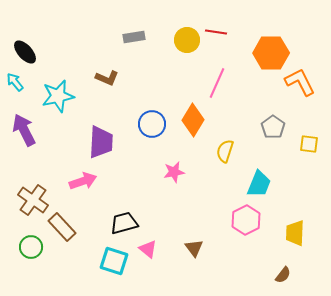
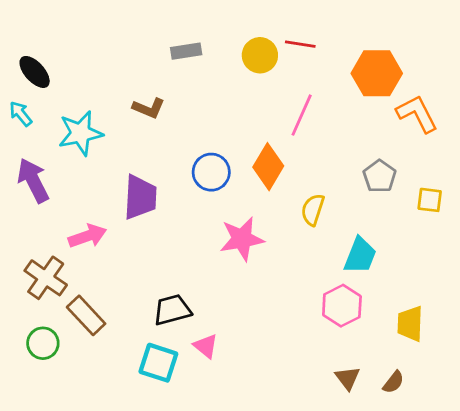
pink star: (174, 172) -> (242, 239), size x1.5
pink arrow: (83, 181) -> (87, 236), moved
brown triangle: (194, 248) -> (348, 378), moved

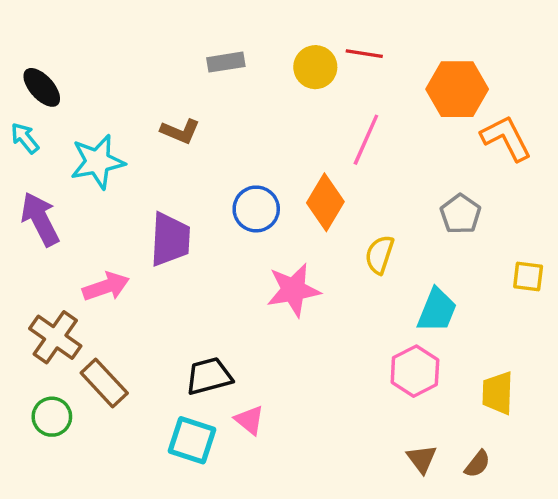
yellow square: (430, 200) -> (528, 277), moved

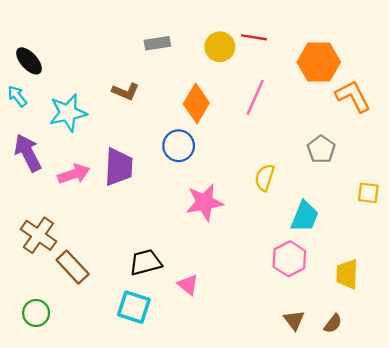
orange diamond: (325, 202) -> (196, 103), moved
pink arrow: (106, 287) -> (74, 174), moved
green circle: (52, 417) -> (36, 313), moved
pink triangle: (249, 420) -> (188, 285), moved

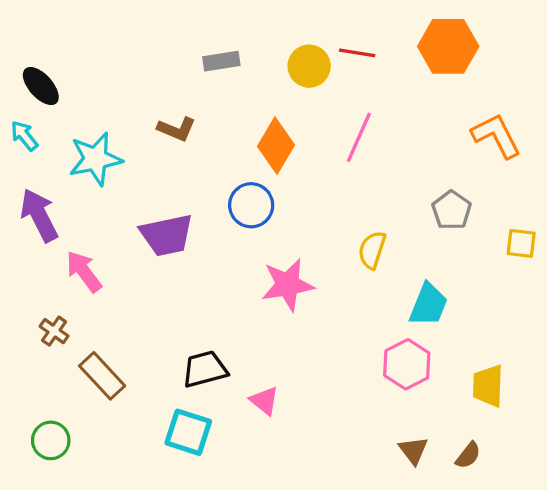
orange hexagon: (319, 62) -> (448, 46), moved
purple trapezoid: (119, 167) -> (167, 235), turned 75
pink arrow: (74, 174) -> (84, 271), moved, turned -108
yellow square: (368, 193) -> (521, 243), moved
brown cross: (38, 235) -> (54, 331), size x0.6

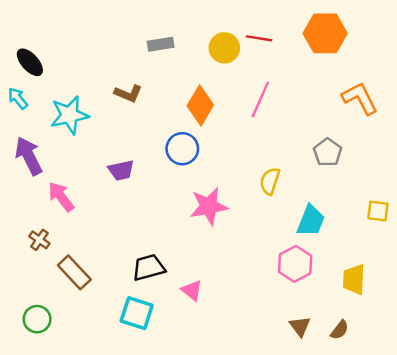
purple trapezoid: (167, 235) -> (121, 170), size x0.7
yellow square: (521, 243) -> (378, 211), moved

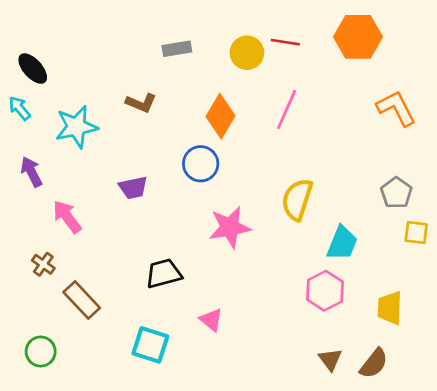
gray pentagon: (328, 152) -> (396, 193), moved
purple arrow: (29, 156) -> (31, 172), size x0.7
yellow semicircle: (270, 181) -> (297, 199), size x1.4
black trapezoid: (149, 268) -> (164, 274), moved
brown semicircle: (340, 330) -> (374, 363), size x1.4

